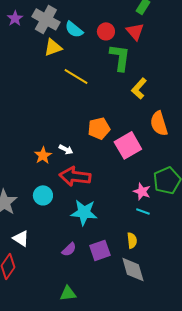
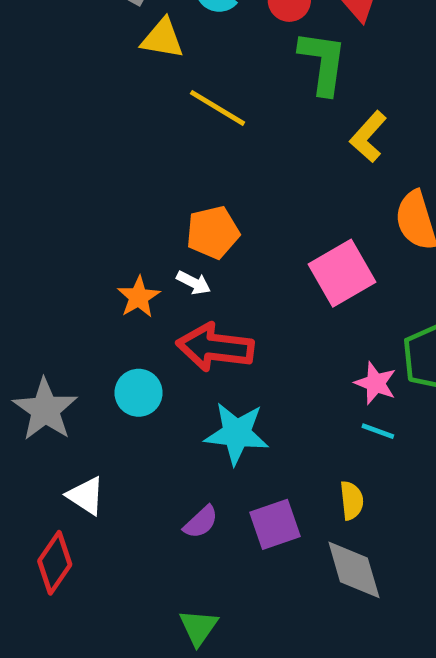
yellow triangle: (53, 47) -> (162, 39), turned 30
orange pentagon: (99, 128) -> (213, 232), moved
green triangle: (68, 293) -> (198, 627), turned -48

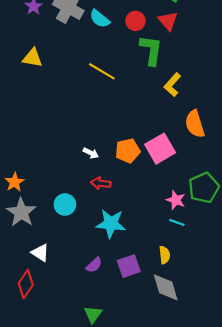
yellow triangle: (162, 39) -> (32, 58), moved
orange pentagon: (213, 232) -> (128, 151), moved
orange star: (139, 297) -> (15, 182), moved
red arrow: (215, 347) -> (101, 183), size x0.6

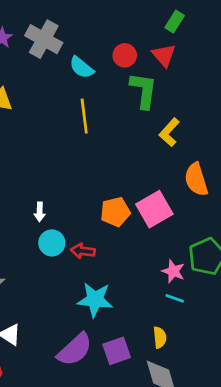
cyan semicircle: (100, 19) -> (82, 67), moved
yellow line: (102, 71) -> (84, 116), turned 52
white arrow: (91, 153) -> (40, 212), moved, turned 64
cyan circle: (65, 205) -> (52, 243), moved
purple semicircle: (94, 265) -> (75, 350), size x1.8

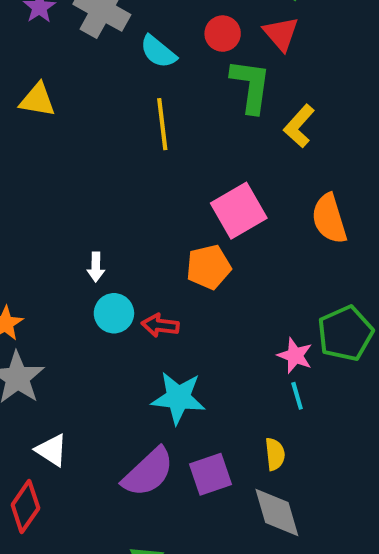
yellow L-shape: (169, 132) -> (299, 126), moved
pink square: (154, 209) -> (239, 211), moved
cyan line: (175, 298) -> (297, 396), turned 54

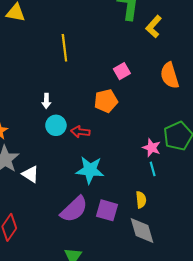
yellow line: (162, 124) -> (64, 48), moved
pink square: (239, 211) -> (122, 71), size x0.6
white triangle: (52, 450) -> (30, 174), moved
purple square: (211, 474) -> (107, 210), turned 35

